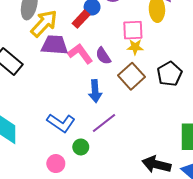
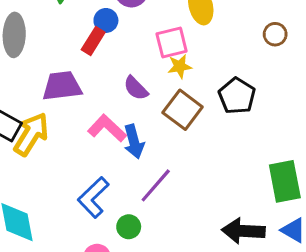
yellow arrow: (44, 23) -> (31, 134), moved
pink L-shape: (80, 54) -> (107, 128), moved
blue L-shape: (61, 123) -> (93, 197), turned 112

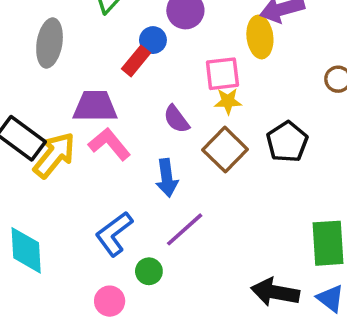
pink L-shape: (107, 128) -> (109, 144), moved

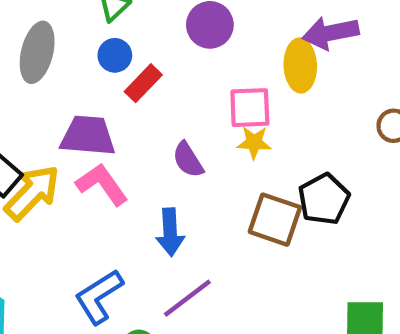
blue circle: (153, 40) -> (115, 55), moved
brown square: (225, 150) -> (275, 220), moved, turned -30

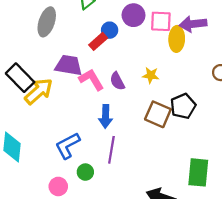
blue circle: (115, 55) -> (110, 30), moved
pink square: (250, 108) -> (161, 21), moved
pink L-shape: (102, 184) -> (91, 80), moved
purple line: (187, 298) -> (111, 150), turned -48

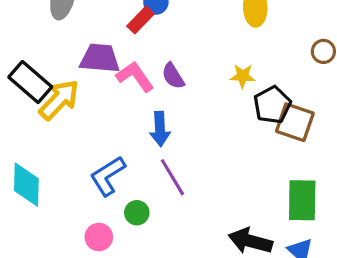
yellow star: (151, 75) -> (243, 76), moved
brown square: (158, 114) -> (295, 122), moved
purple line: (111, 150) -> (172, 177), turned -36

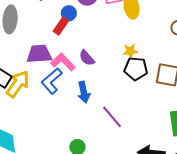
black pentagon: (272, 105) -> (136, 69), moved, turned -30
blue L-shape: (108, 176) -> (52, 81), moved
purple line: (172, 177) -> (112, 117), moved

